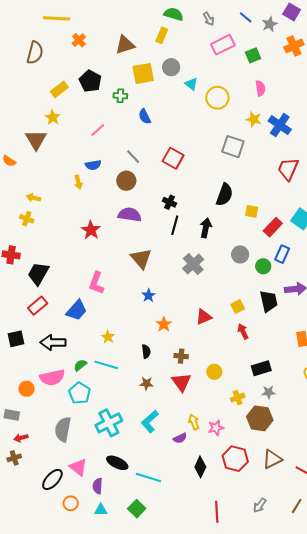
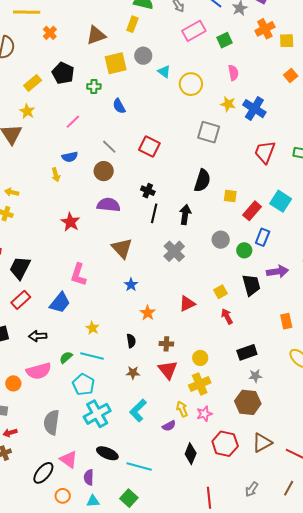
black arrow: (53, 342) -> (38, 336), size x0.7
cyan pentagon: (80, 393) -> (84, 385), moved
yellow cross: (238, 398) -> (200, 384), moved, size x1.5

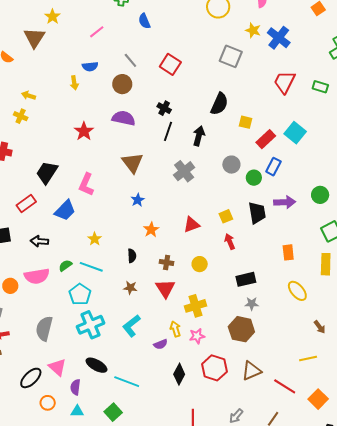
black trapezoid: (20, 268) -> (47, 172), moved
yellow circle: (200, 358) -> (200, 264), moved

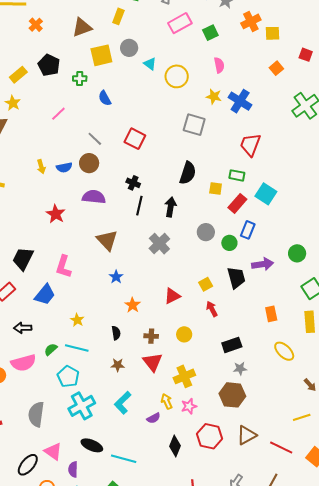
blue semicircle: (90, 66) -> (64, 167), moved
green rectangle: (320, 87) -> (237, 175), moved

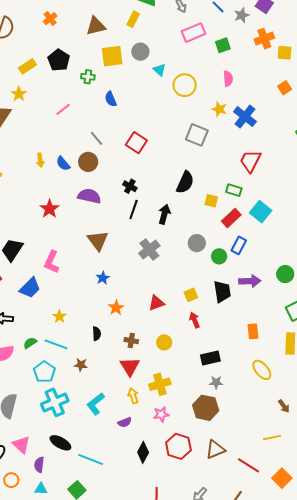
blue semicircle: (64, 167) -> (63, 164), turned 56
brown star: (118, 365) -> (81, 365), moved
yellow arrow: (167, 401) -> (133, 396), moved

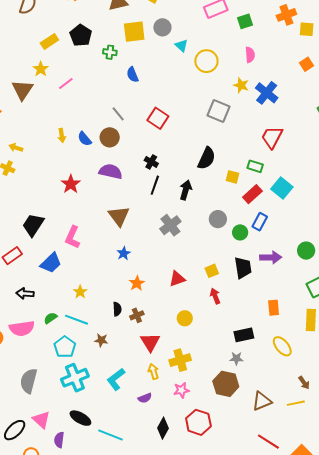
pink line: (63, 109) -> (66, 84), moved
brown cross: (131, 341) -> (137, 315), moved, turned -32
black rectangle: (210, 358) -> (244, 335), moved
yellow line: (272, 438) -> (296, 403), moved
brown triangle: (215, 449) -> (262, 401), moved

